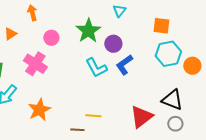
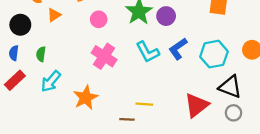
purple circle: (113, 44) -> (166, 16), moved
cyan hexagon: (168, 54) -> (214, 54), moved
pink cross: (35, 64) -> (104, 56), moved

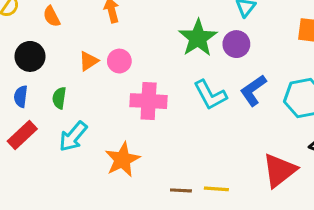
orange triangle: (54, 15) -> (89, 61), moved
pink circle: (99, 19) -> (119, 61), moved
pink cross: (104, 56) -> (149, 101), turned -30
yellow line: (144, 104) -> (216, 189), moved

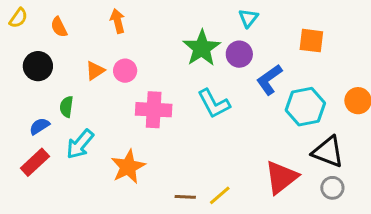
blue L-shape: (253, 90) -> (269, 80), moved
blue semicircle: (21, 96) -> (39, 126), moved, turned 50
red rectangle: (22, 135) -> (35, 162), moved
yellow line: (216, 189) -> (220, 195), turned -45

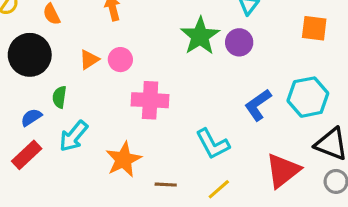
black circle: (38, 66) -> (30, 55), size x1.4
blue L-shape: (269, 80) -> (258, 105), moved
cyan L-shape: (214, 104) -> (213, 144), moved
brown line: (185, 197) -> (166, 185), moved

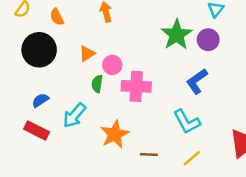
pink circle: (120, 60) -> (112, 65), moved
green semicircle: (59, 97) -> (97, 84), moved
blue L-shape: (258, 105) -> (197, 81), moved
red rectangle: (27, 155) -> (37, 131), turned 70

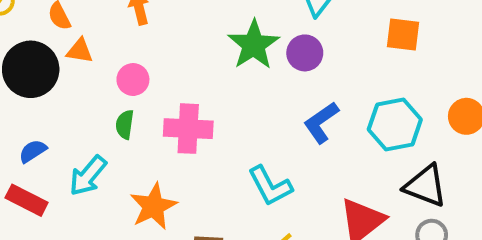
orange triangle: (87, 54) -> (80, 51), moved, turned 42
pink circle: (112, 65) -> (133, 80), moved
blue L-shape: (197, 81) -> (321, 122), moved

